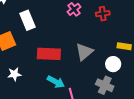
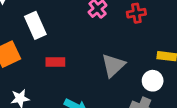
red rectangle: (49, 54) -> (55, 62), moved, size x0.6

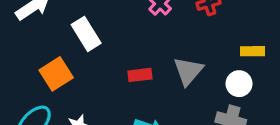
red rectangle: (55, 62) -> (140, 75), moved

